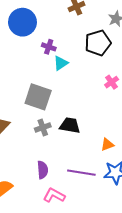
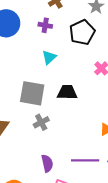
purple cross: (49, 47) -> (45, 25), moved
black trapezoid: (70, 125) -> (67, 92), moved

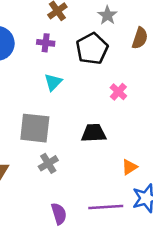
black trapezoid: (67, 92) -> (94, 133), moved

